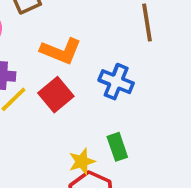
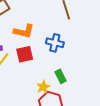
red square: (56, 95) -> (25, 54), turned 36

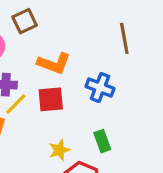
yellow star: (43, 87) -> (59, 150), moved

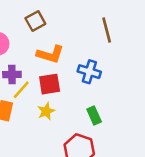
brown square: (25, 21) -> (35, 21), moved
yellow star: (59, 150) -> (46, 111), moved

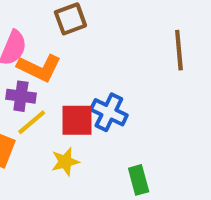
orange L-shape: (50, 54) -> (39, 68), moved
blue cross: (89, 72) -> (109, 112), moved

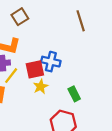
yellow star: (65, 162) -> (41, 87), moved

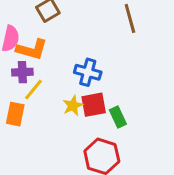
red square: (35, 69) -> (94, 105), moved

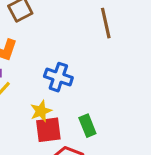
red square: (94, 105) -> (48, 130), moved

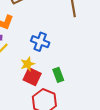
red square: (48, 130) -> (32, 77), turned 30

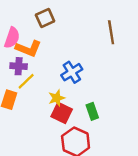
blue cross: (40, 42) -> (72, 72), turned 36

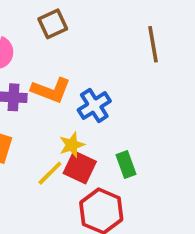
orange L-shape: (28, 49) -> (51, 90), moved
yellow line: (26, 81) -> (50, 173), moved

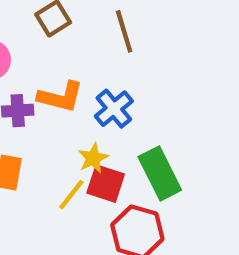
brown line: (153, 44) -> (124, 31), moved
green rectangle: (126, 164) -> (160, 173), size x1.6

